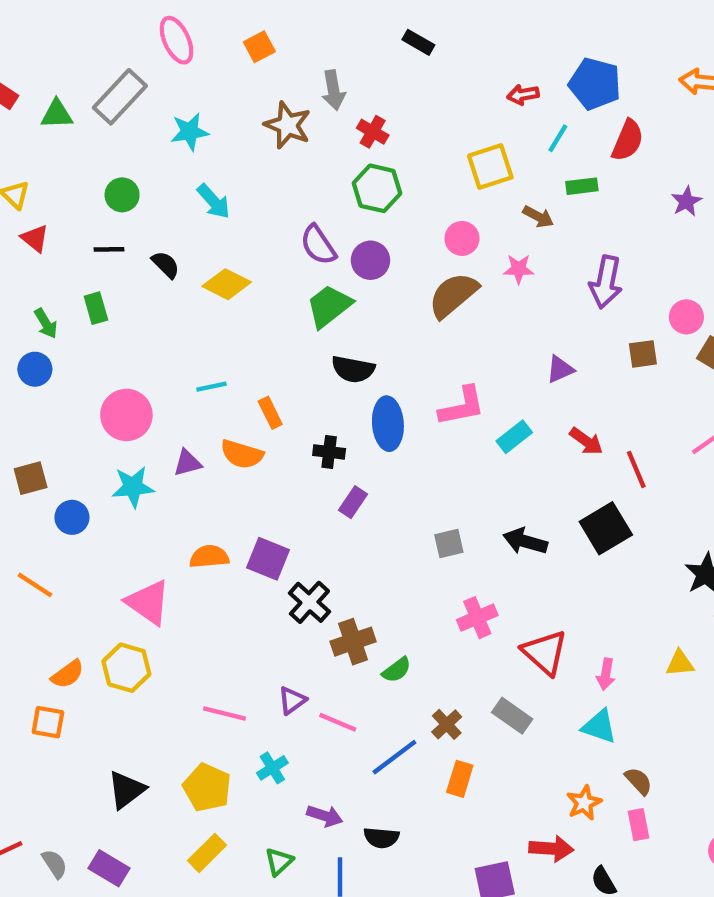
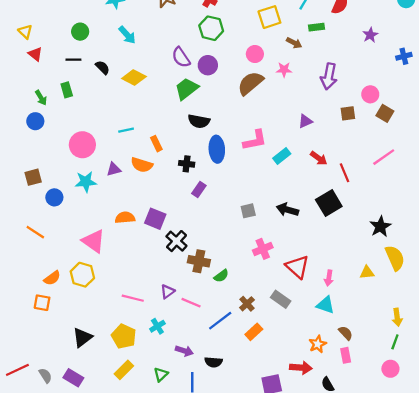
brown cross: (353, 642) -> (199, 261), turned 30
orange rectangle: (460, 779) -> (254, 332), turned 30

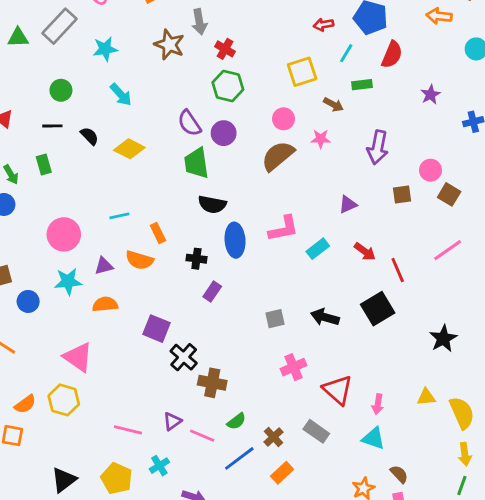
green trapezoid: (187, 89) -> (196, 163), turned -60
orange semicircle: (125, 218) -> (105, 304), moved
yellow semicircle: (395, 258) -> (462, 413), moved
green semicircle: (221, 276) -> (236, 421), moved

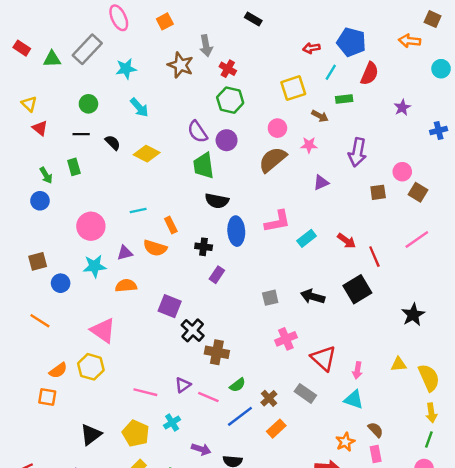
purple triangle: (348, 204) -> (321, 183), moved

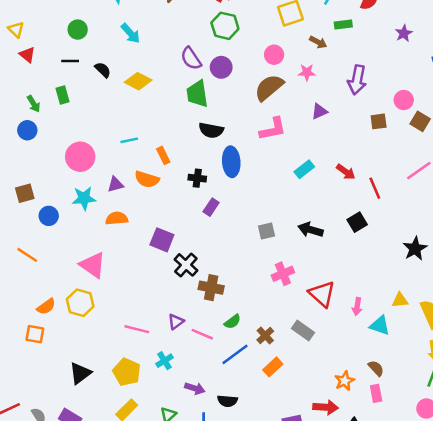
pink L-shape: (277, 221) -> (273, 129), moved
black square: (357, 289) -> (357, 222), size x0.7
cyan triangle: (354, 399) -> (380, 325), moved

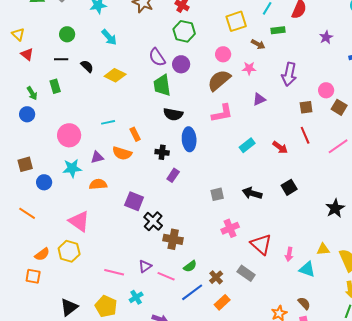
red line: (375, 188) -> (305, 135), moved

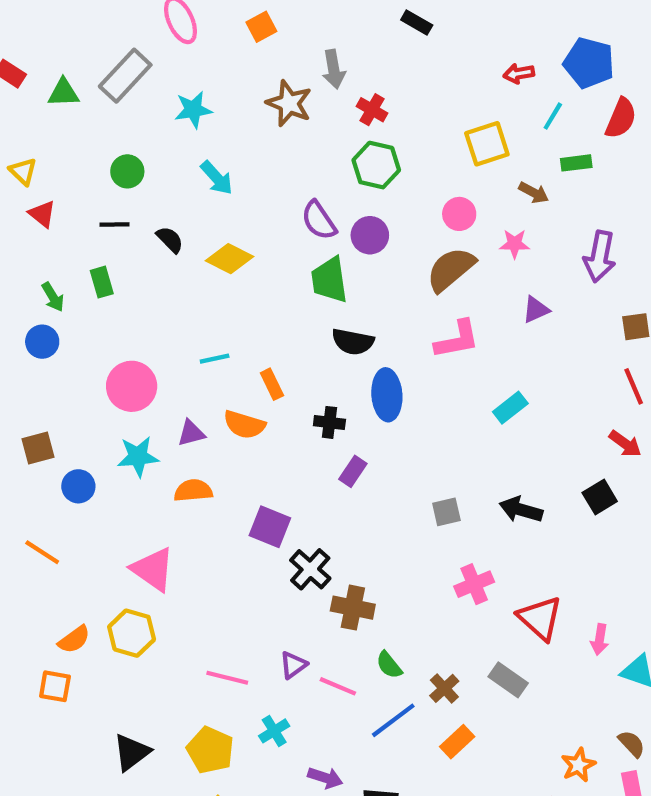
red arrow: (280, 147) -> (625, 444), moved
green semicircle: (190, 266) -> (389, 665), turned 88

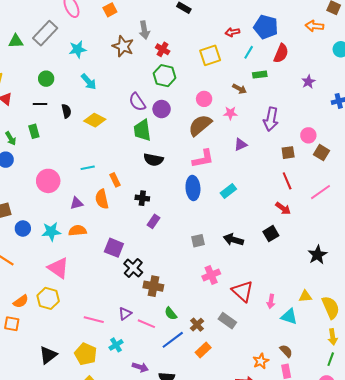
yellow square: (487, 144) -> (210, 55), moved
black semicircle: (170, 239) -> (66, 111), turned 32
blue ellipse: (387, 395) -> (193, 188), moved
orange semicircle: (244, 425) -> (102, 199), turned 60
cyan star: (138, 457) -> (51, 232), moved

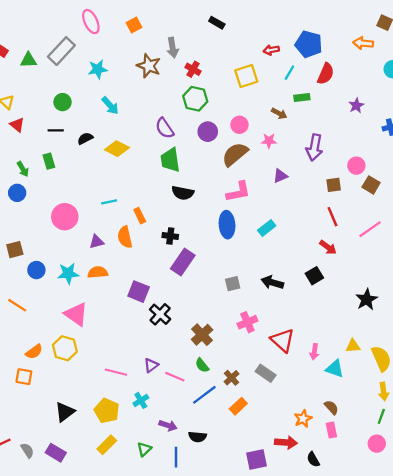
purple circle: (162, 109) -> (208, 132), moved
black semicircle: (66, 111) -> (85, 138), turned -104
purple rectangle: (153, 221) -> (183, 262), size x1.6
brown cross: (153, 286) -> (202, 335), moved, turned 36

